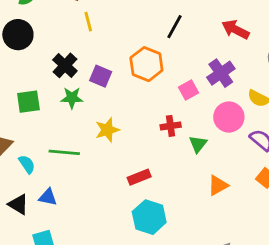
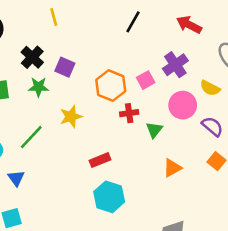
orange hexagon: (146, 64) -> (111, 86), moved
green line: (64, 152) -> (31, 137), turned -52
blue triangle: (48, 197) -> (16, 178), turned 42

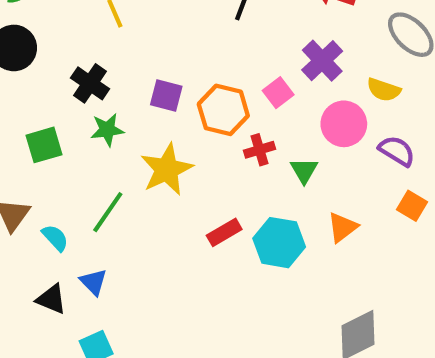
purple square: (65, 67) -> (166, 95), moved
yellow star: (71, 117) -> (167, 169), size x1.4
cyan hexagon: (109, 197) -> (279, 243), moved

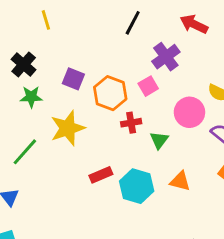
purple cross: (322, 61) -> (166, 57), moved
orange triangle: (342, 227) -> (180, 181), turned 45

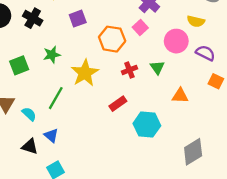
black cross: (24, 64) -> (33, 18), moved
purple square: (73, 79) -> (78, 19), moved, turned -30
red cross: (131, 123) -> (129, 70), moved
cyan hexagon: (137, 186) -> (147, 125), moved

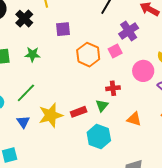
green triangle: (157, 67) -> (102, 106), moved
red cross: (129, 70) -> (113, 88), moved
yellow star: (85, 73) -> (51, 115), moved
blue triangle: (51, 135) -> (23, 122), moved

